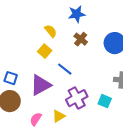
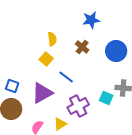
blue star: (77, 14) -> (91, 20), moved
yellow semicircle: (51, 31) -> (52, 39), turned 32
cyan square: (105, 101) -> (106, 98), moved

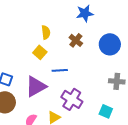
blue line: (66, 77) -> (60, 70), turned -42
cyan square: (106, 98) -> (106, 111), moved
purple cross: (78, 106) -> (72, 99), turned -30

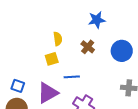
yellow square: (40, 52) -> (52, 59), turned 32

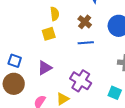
blue line: (72, 77) -> (86, 43), moved
purple triangle: (48, 93) -> (45, 68), size x0.7

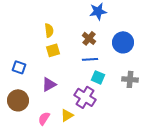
yellow semicircle: (55, 14) -> (49, 30), moved
blue square: (15, 61) -> (19, 67), moved
cyan square: (115, 93) -> (98, 77), moved

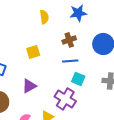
yellow semicircle: (49, 30) -> (44, 17), moved
brown cross: (89, 38) -> (69, 40), turned 32

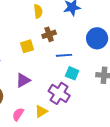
brown cross: (69, 40) -> (49, 34), moved

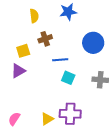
purple triangle: (23, 80) -> (18, 71), moved
purple cross: (59, 93) -> (70, 114), moved, turned -30
yellow triangle: (41, 111) -> (47, 119), moved

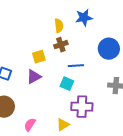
yellow semicircle: (34, 16) -> (59, 26), moved
cyan square: (68, 78) -> (67, 84), moved
purple cross: (70, 114) -> (82, 107), moved

